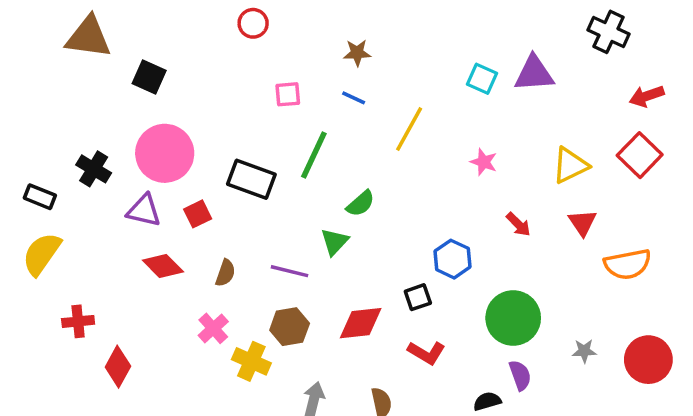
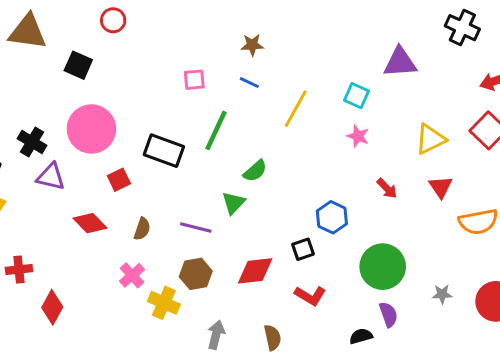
red circle: (253, 23) -> (113, 20), moved
cyan square: (482, 79) -> (357, 96), moved
purple triangle: (144, 211) -> (51, 177), moved

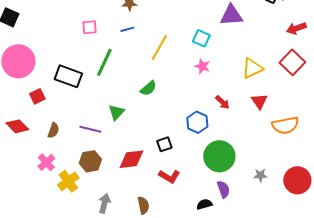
blue line: (249, 83) -> (127, 29), turned -40
green semicircle: (255, 171) -> (148, 88), moved
blue hexagon: (332, 217) -> (197, 122), moved
yellow cross: (164, 303) -> (68, 181), turned 30

